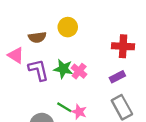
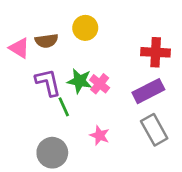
pink triangle: (16, 55) -> (19, 48), moved
purple rectangle: (117, 77) -> (148, 91), size x1.5
green line: (64, 107) -> (64, 107), moved, turned 35

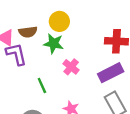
green star: (80, 81) -> (54, 44), moved
purple L-shape: (48, 82) -> (16, 54), moved

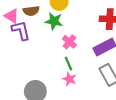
green line: (42, 85) -> (68, 64), moved

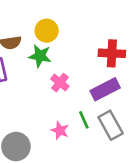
green line: (68, 64) -> (84, 120), moved

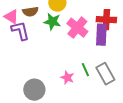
pink cross: (60, 83) -> (77, 28), moved, size x1.5
purple rectangle: (105, 89) -> (101, 35), moved, turned -60

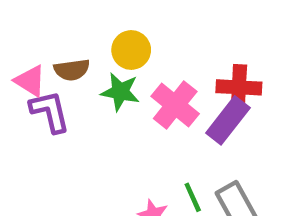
purple rectangle: (101, 35) -> (228, 120), turned 35

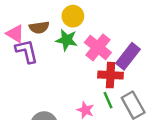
red cross: (239, 87) -> (110, 75), moved

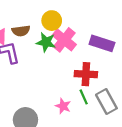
pink cross: (98, 47) -> (64, 40), moved
purple rectangle: (128, 56) -> (102, 43), moved, turned 70

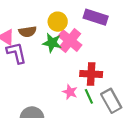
purple rectangle: (102, 43) -> (96, 17), moved
pink star: (63, 106) -> (70, 92), moved

